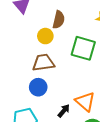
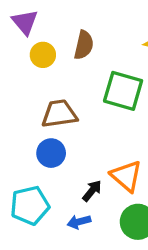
yellow circle: (45, 36) -> (43, 55), moved

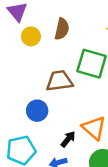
brown trapezoid: (59, 114) -> (59, 81), moved

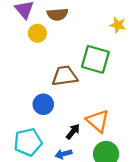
brown semicircle: (62, 29) -> (57, 14), moved, turned 72

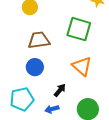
brown trapezoid: (65, 76) -> (39, 40), moved
orange triangle: (98, 121) -> (82, 66), moved

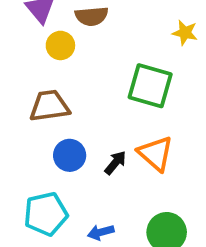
brown trapezoid: (39, 40) -> (49, 106), moved
black arrow: (60, 90) -> (115, 163), moved

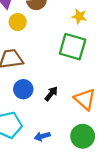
yellow star: (185, 33) -> (79, 16), moved
orange triangle: (156, 153) -> (85, 99), moved

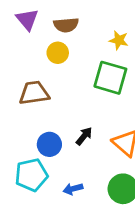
yellow circle: (18, 22) -> (58, 53), moved
blue circle: (23, 89) -> (49, 144), moved

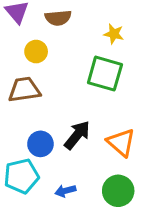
yellow circle: (58, 53) -> (36, 52), moved
black arrow: (84, 136) -> (77, 135), size x1.5

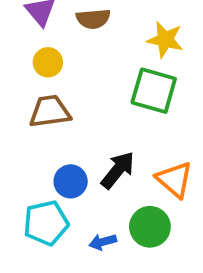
yellow star: (114, 34) -> (165, 40), size x1.4
yellow circle: (36, 52) -> (48, 62), moved
green circle: (118, 191) -> (150, 227), moved

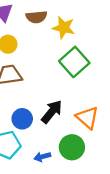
yellow star: (165, 40) -> (64, 28), moved
green square: (154, 91) -> (74, 62), turned 32

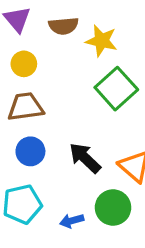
black arrow: (52, 112) -> (85, 158), turned -85
blue circle: (22, 119) -> (30, 151), moved

